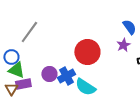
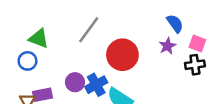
gray line: (29, 32) -> (89, 30), moved
green triangle: (16, 70) -> (39, 38), moved

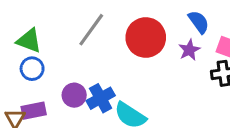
red circle: (122, 55) -> (146, 38), moved
blue circle: (27, 61) -> (32, 69), moved

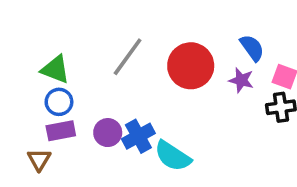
purple star: (189, 50) -> (241, 80), turned -30
purple rectangle: (34, 111) -> (61, 131), moved

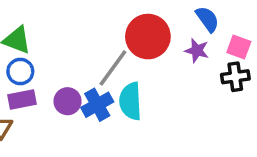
gray line: (128, 57) -> (113, 68), moved
cyan semicircle: (173, 156) -> (130, 101), moved, turned 54

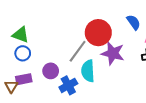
purple star: (197, 51) -> (113, 53), moved, size x1.6
purple rectangle: (22, 99) -> (24, 79), moved
blue cross: (97, 105) -> (68, 85), moved

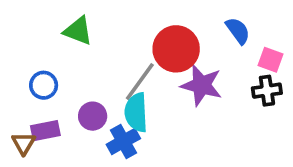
green triangle: (21, 35) -> (78, 31), moved
cyan semicircle: (88, 71) -> (136, 112), moved

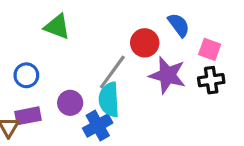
blue semicircle: (238, 31) -> (179, 25), moved
red circle: (176, 49) -> (145, 43), size x0.7
pink square: (271, 60) -> (210, 49), moved
black cross: (267, 91) -> (211, 80), moved

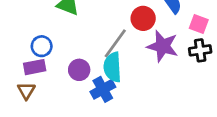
purple rectangle: (28, 116) -> (35, 67), moved

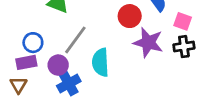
gray line: (115, 43) -> (75, 40), moved
purple circle: (79, 70) -> (58, 65), moved
blue cross: (103, 89) -> (69, 84), moved

